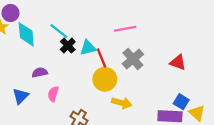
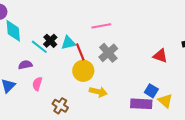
cyan line: (59, 31) -> (39, 47), moved
red triangle: (178, 62) -> (160, 56), moved

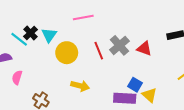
cyan triangle: (68, 43) -> (49, 35), turned -42
red line: (80, 52) -> (99, 51), moved
gray cross: (108, 53) -> (119, 45), moved
yellow circle: (83, 71) -> (67, 53), moved

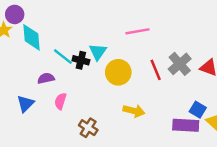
black cross: (30, 33) -> (81, 60), moved, turned -32

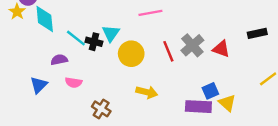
pink semicircle: (60, 101) -> (74, 83), turned -98
blue square: (198, 110) -> (210, 91), turned 35

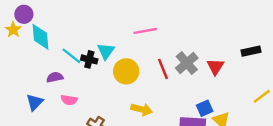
red triangle: (221, 49) -> (215, 67), turned 42

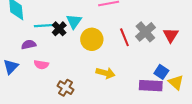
cyan line: (71, 56) -> (43, 26), turned -42
black cross: (89, 59) -> (59, 29), turned 32
blue square: (205, 108) -> (161, 72), turned -32

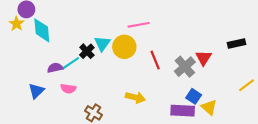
cyan line: (43, 26) -> (70, 63), moved, turned -30
gray cross: (145, 32) -> (185, 67), moved
yellow circle: (92, 39) -> (124, 47), moved

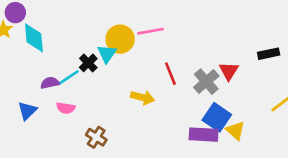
yellow circle: (124, 47) -> (120, 39), moved
blue square: (194, 96) -> (217, 117), size x1.5
yellow arrow: (135, 97) -> (143, 97), moved

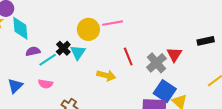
cyan triangle: (107, 54) -> (78, 52), moved
purple semicircle: (50, 83) -> (33, 51), moved

